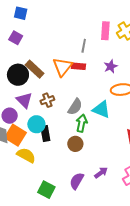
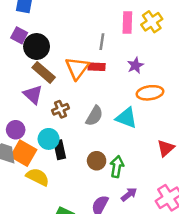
black circle: (18, 75) -> (37, 46), moved
purple triangle: (24, 100) -> (33, 95), moved
green arrow: (82, 123) -> (117, 167), moved

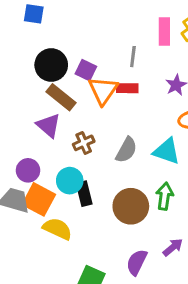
purple square: (19, 35) -> (86, 70), moved
brown circle: (97, 161) -> (131, 206), size x1.5
green arrow: (117, 167) -> (165, 196), moved

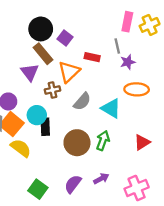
gray line: (133, 57) -> (117, 46), moved, turned -32
orange triangle: (103, 91) -> (69, 72), moved

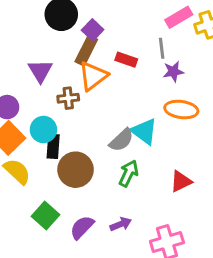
pink rectangle: (127, 22) -> (179, 17), turned 42
brown rectangle: (43, 54) -> (86, 50), moved, turned 60
gray semicircle: (82, 101) -> (121, 140), moved
brown circle: (77, 143) -> (76, 170), moved
green square: (38, 189) -> (45, 216), moved

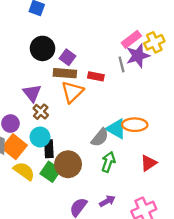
brown rectangle: (86, 50) -> (65, 73), turned 75
purple star: (173, 72) -> (138, 56), moved, size x1.5
brown cross: (68, 98) -> (41, 112), moved, turned -35
orange ellipse: (181, 110) -> (135, 125), moved
green square: (45, 216) -> (51, 172), moved

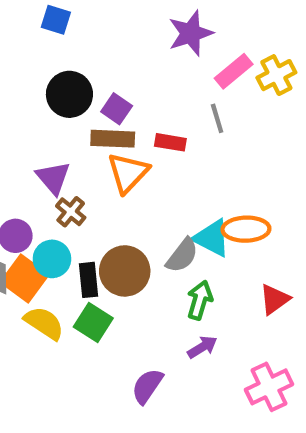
purple star: (138, 56) -> (191, 33), moved
cyan circle: (40, 137) -> (52, 259), moved
brown circle: (68, 164) -> (125, 271), moved
purple arrow: (107, 201) -> (202, 347), moved

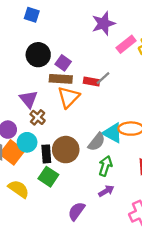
gray line: (217, 118) -> (103, 78), moved, turned 63
yellow semicircle: (44, 323) -> (19, 189), moved

